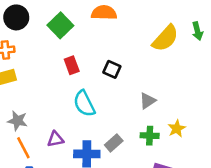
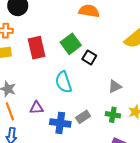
green square: (60, 25) -> (71, 44), moved
red rectangle: (72, 65) -> (37, 48), moved, size x1.5

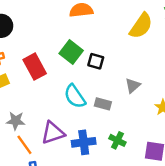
purple triangle: (37, 108) -> (53, 133), size x1.5
green cross: (113, 115) -> (117, 140), moved, turned 32
gray rectangle: (83, 117) -> (103, 104), moved, turned 64

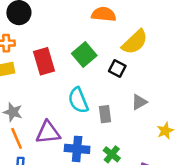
yellow semicircle: (141, 26) -> (135, 42), moved
black square: (96, 61) -> (117, 69), moved
gray rectangle: (103, 104) -> (105, 114), turned 56

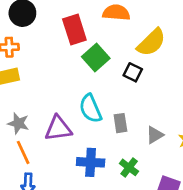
red rectangle: (44, 61) -> (74, 29), moved
gray triangle: (139, 102) -> (155, 135), moved
purple triangle: (48, 132) -> (58, 128), moved

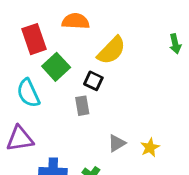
cyan semicircle: (90, 109) -> (28, 93), moved
gray rectangle: (120, 123) -> (82, 106), moved

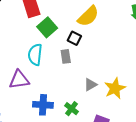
cyan semicircle: (28, 93) -> (35, 55), moved, turned 30
yellow star: (150, 147) -> (115, 88), size x1.5

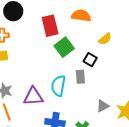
yellow semicircle: (88, 16) -> (105, 39), size x0.6
cyan semicircle: (35, 55) -> (58, 86), moved

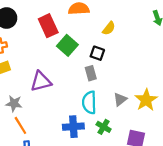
cyan semicircle: (58, 86) -> (89, 102), moved
purple triangle: (33, 96) -> (41, 81), moved

